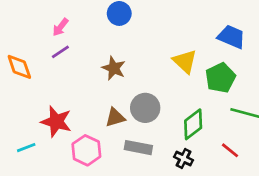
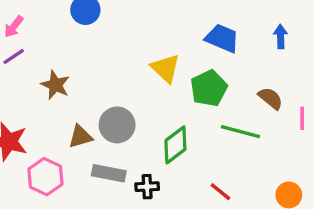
brown star: (114, 68) -> (55, 85), moved
red line: (230, 150) -> (220, 192), moved
black cross: (184, 158) -> (147, 187), moved, turned -30

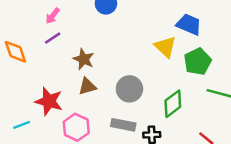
blue trapezoid: (222, 38) -> (189, 24), moved
brown triangle: (80, 137) -> (87, 86), moved

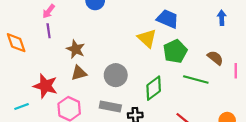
purple line: (53, 38) -> (49, 31), turned -64

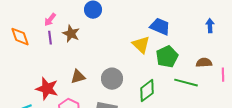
orange diamond: (16, 43) -> (20, 37), moved
brown star: (76, 49) -> (71, 34), moved
brown semicircle: (215, 58) -> (204, 63), turned -42

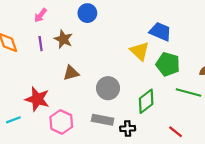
pink arrow: (50, 20) -> (41, 15), moved
green pentagon: (167, 57) -> (168, 64), turned -30
brown triangle: (78, 77) -> (71, 73), moved

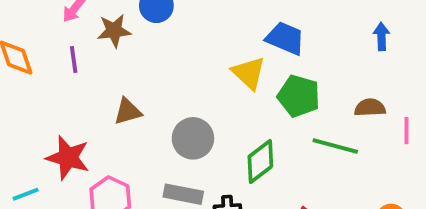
brown star: (63, 39) -> (114, 31), moved, turned -30

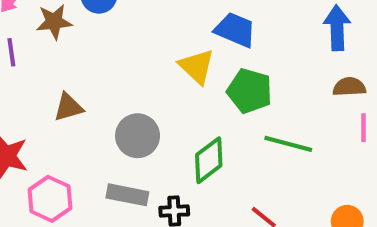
blue arrow: (381, 36) -> (337, 28), size x1.5
brown semicircle: (370, 108) -> (349, 87), moved

